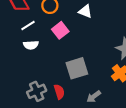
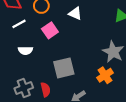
white semicircle: (31, 45) -> (25, 50), moved

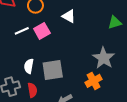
white line: (19, 24) -> (22, 31), moved
white semicircle: (25, 50) -> (29, 66), moved, turned 96

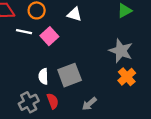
white line: (22, 31) -> (24, 32), moved, turned 48
orange cross: (94, 81) -> (127, 77), moved

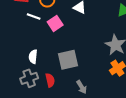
white semicircle: (43, 76) -> (33, 57), moved
gray arrow: (89, 104) -> (82, 87), turned -88

